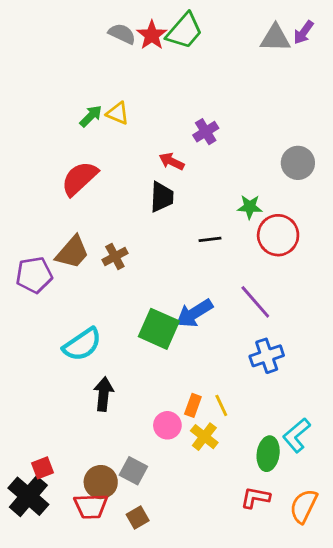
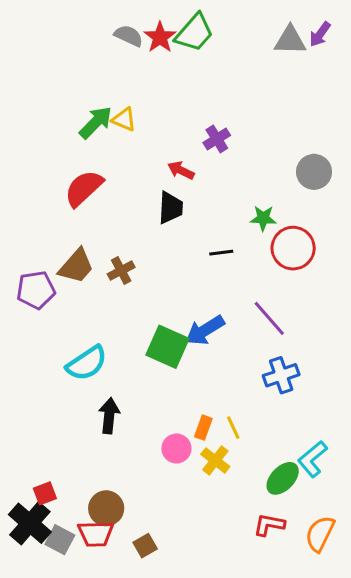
green arrow: (91, 116) -> (96, 122), size x1.4
green ellipse: (268, 454) -> (283, 478), turned 36
gray square: (133, 471) -> (60, 540), moved

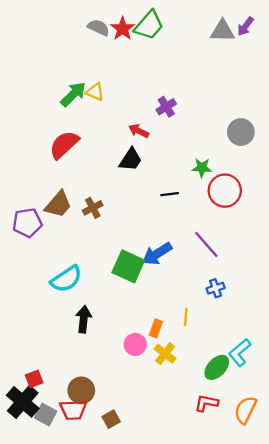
black trapezoid: (170, 208) -> (131, 160), turned 30
blue cross: (281, 375) -> (216, 288), size x0.7
yellow line: (233, 428) -> (186, 317), moved, turned 30

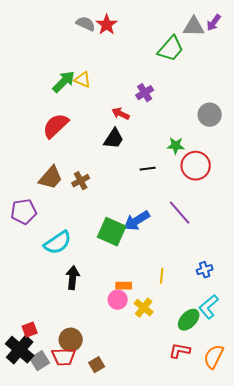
green trapezoid: (149, 25) -> (171, 49), moved
purple pentagon: (27, 223) -> (24, 212), moved
blue cross: (216, 288) -> (205, 270), moved
orange rectangle: (156, 328) -> (124, 286), moved, turned 70
gray square: (46, 414) -> (40, 361), turned 30

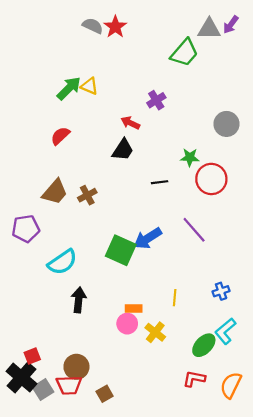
red semicircle: (56, 126) -> (60, 136), size x0.7

